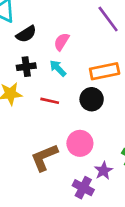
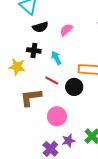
pink semicircle: (62, 42) -> (66, 30), moved
red line: (50, 101) -> (52, 81), moved
brown L-shape: (44, 157) -> (31, 97), moved

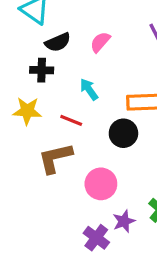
black cross: (34, 50) -> (42, 70), moved
red line: (52, 81) -> (71, 120), moved

